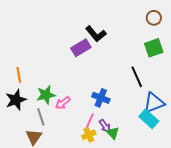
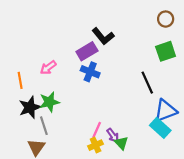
blue cross: (101, 98) -> (90, 72), moved
black star: (16, 100) -> (30, 107), moved
pink arrow: (63, 103) -> (48, 67), moved

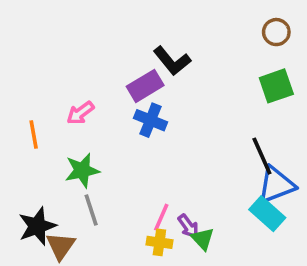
black line: (147, 83) -> (262, 156), moved
black star: (30, 107) -> (37, 226), moved
gray line: (44, 126) -> (91, 210), moved
yellow cross: (96, 145) -> (159, 242), turned 32

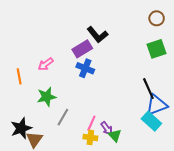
gray line: (91, 210) -> (63, 117), moved, turned 48

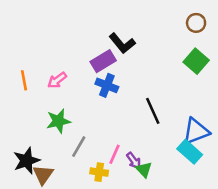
green square: (157, 49) -> (196, 61), turned -30
orange line: (19, 76) -> (24, 80), moved
black line: (148, 89) -> (153, 111), moved
yellow cross: (90, 137) -> (99, 172), moved

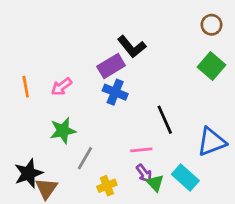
cyan rectangle: (190, 152) -> (185, 177), moved
pink line: (114, 154) -> (141, 150), moved, turned 60
yellow cross: (99, 172) -> (107, 186), turned -30

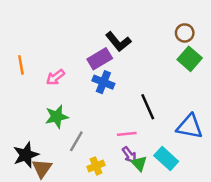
brown circle: (212, 25) -> (185, 33), moved
orange line: (26, 87) -> (21, 65), moved
blue triangle: (212, 142) -> (190, 127), turned 32

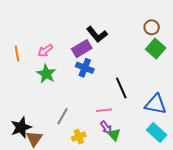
pink arrow: (55, 77) -> (45, 51), moved
green star: (57, 117) -> (46, 74), moved, turned -30
cyan rectangle: (166, 159) -> (157, 133), moved

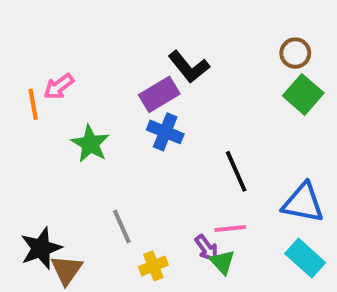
pink arrow: (45, 51) -> (59, 87), moved
pink line: (104, 110) -> (230, 228), moved
gray line: (63, 116) -> (122, 226), turned -54

